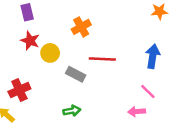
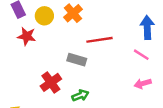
yellow circle: (50, 53) -> (44, 16), moved
red cross: (19, 90) -> (51, 82), moved
pink line: (148, 91) -> (141, 55), moved

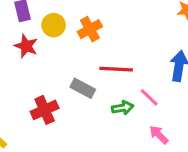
pink line: (141, 55) -> (149, 97), moved
pink arrow: (143, 83) -> (159, 135), turned 49
green arrow: (80, 95) -> (123, 108), moved

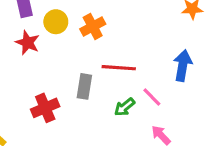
gray rectangle: (83, 88) -> (84, 86), turned 70
green arrow: (123, 108) -> (125, 107), turned 150

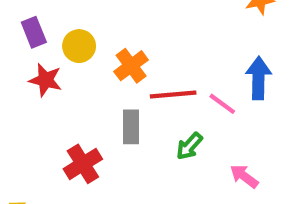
orange cross: (93, 27) -> (131, 66), moved
pink line: (152, 97) -> (222, 104), moved

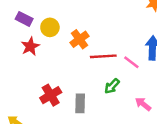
purple rectangle: (34, 32) -> (24, 19), turned -42
red star: (46, 80) -> (30, 46), turned 30
gray rectangle: (131, 127) -> (80, 103), moved

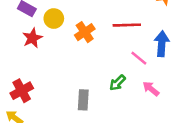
red line: (103, 56) -> (127, 25), moved
red cross: (51, 95) -> (22, 91), moved
pink arrow: (143, 104) -> (151, 89), moved

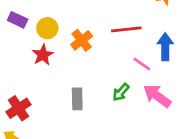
red star: (32, 38) -> (43, 55), moved
pink arrow: (151, 89) -> (157, 96), size x1.5
gray rectangle: (83, 100) -> (77, 99), moved

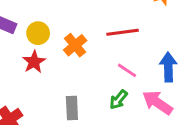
blue arrow: (165, 47) -> (168, 67), moved
pink line: (142, 64) -> (127, 70), moved

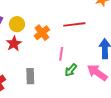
pink line: (127, 70) -> (61, 54), moved, turned 64
gray rectangle: (72, 108) -> (30, 76), moved

